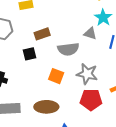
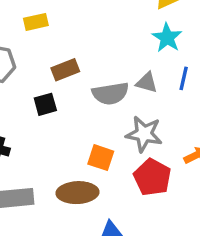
gray triangle: (90, 34) -> (147, 83), moved
orange square: (56, 76) -> (101, 158), moved
red pentagon: (91, 100) -> (152, 177), turned 30

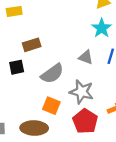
gray semicircle: (110, 93) -> (52, 74), moved, turned -30

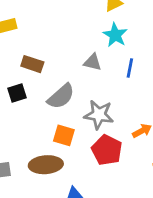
brown rectangle: (32, 45) -> (32, 64), turned 42
gray triangle: (86, 57) -> (92, 62), moved

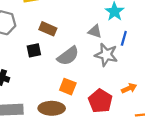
gray star: (99, 115) -> (106, 55), moved

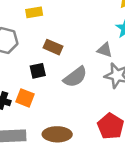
orange square: (68, 87) -> (25, 98), moved

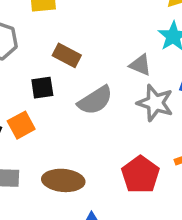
orange square: (25, 98) -> (21, 125), turned 36

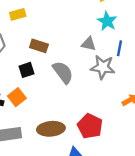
gray semicircle: (95, 100) -> (63, 72), turned -85
red pentagon: (140, 175) -> (90, 126), moved

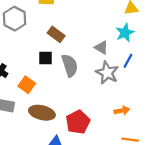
black square: (27, 70) -> (46, 58), moved
orange square: (17, 97) -> (27, 85), moved, turned -35

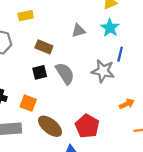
gray triangle: (101, 48) -> (79, 31), moved, turned -32
brown ellipse: (42, 113) -> (50, 126), turned 40

